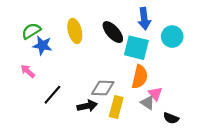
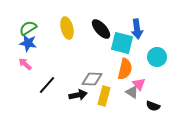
blue arrow: (144, 19) -> (137, 29), moved
cyan circle: (172, 37) -> (157, 57), moved
blue star: (42, 45) -> (28, 43), moved

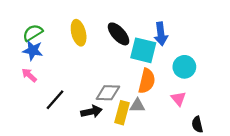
pink triangle: (139, 84) -> (178, 99), moved
gray triangle: (132, 92) -> (137, 106), moved, turned -32
black semicircle: (153, 106) -> (197, 124), moved, turned 56

